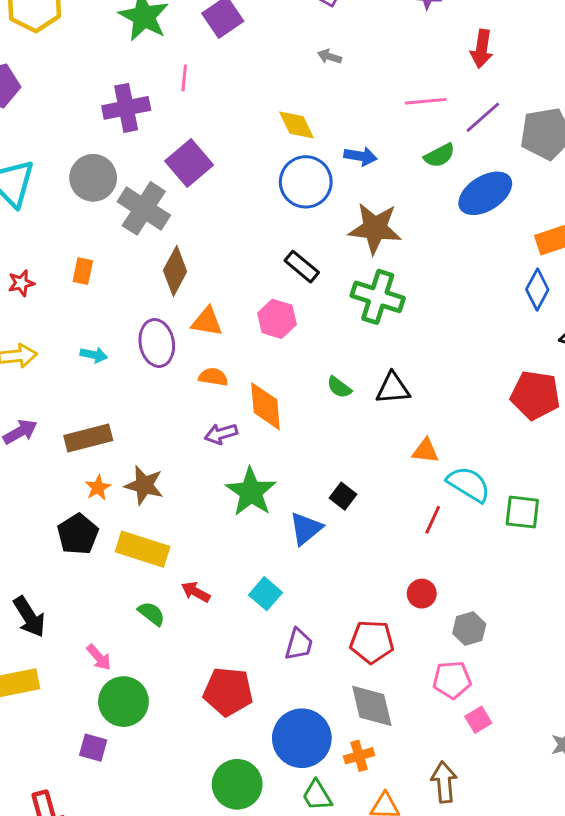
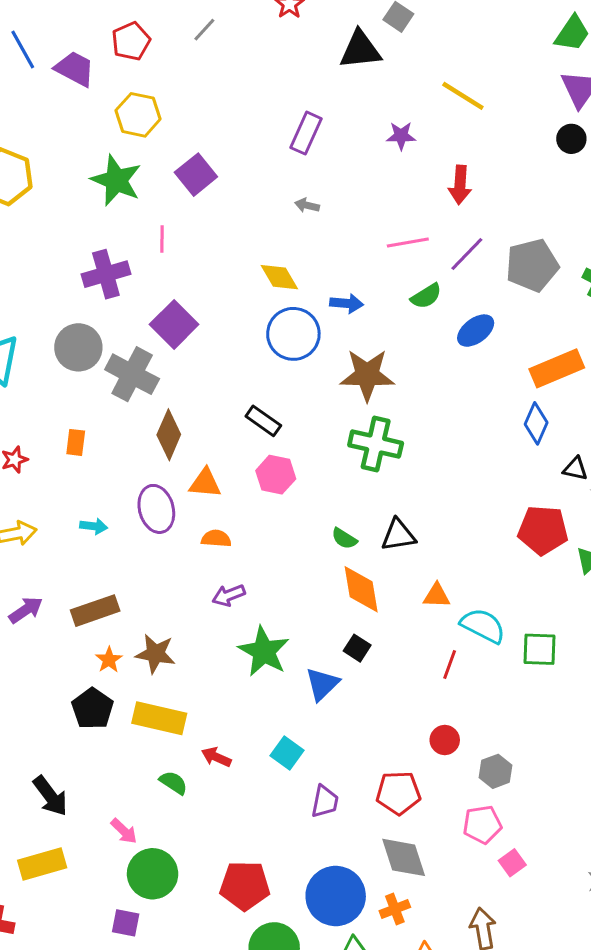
blue ellipse: (485, 193) -> (476, 331), size x0.7
black rectangle: (302, 267) -> (263, 421), moved
orange diamond: (265, 406) -> (361, 589), moved
red pentagon: (228, 692) -> (245, 886), moved

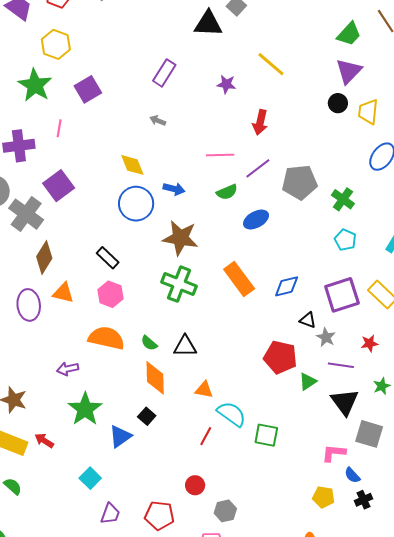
orange rectangle: (557, 368) -> (239, 279), moved, turned 68
blue diamond: (536, 423) -> (287, 286), turned 44
orange semicircle: (216, 539) -> (106, 338), moved, size x1.8
red arrow: (216, 757) -> (44, 441), moved

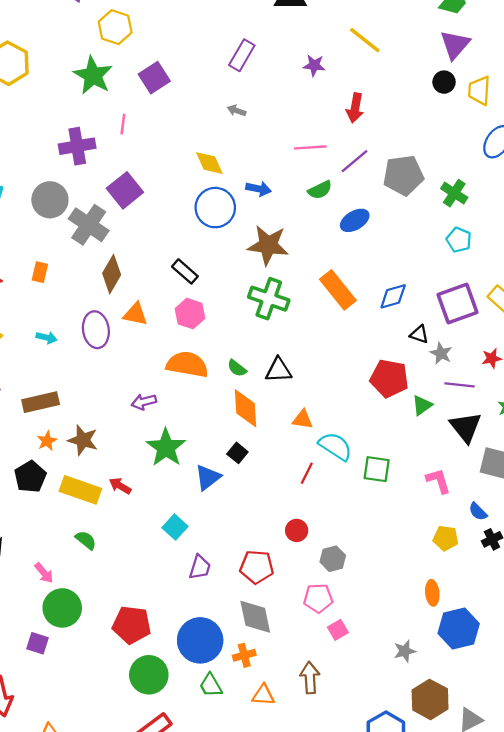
pink L-shape: (334, 453) -> (438, 481), moved, turned 70

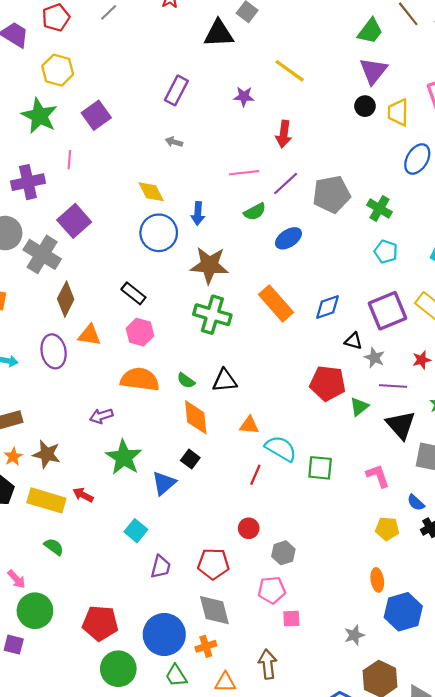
blue arrow: (258, 189) -> (198, 213), turned 85
pink square: (338, 630) -> (291, 619), turned 30

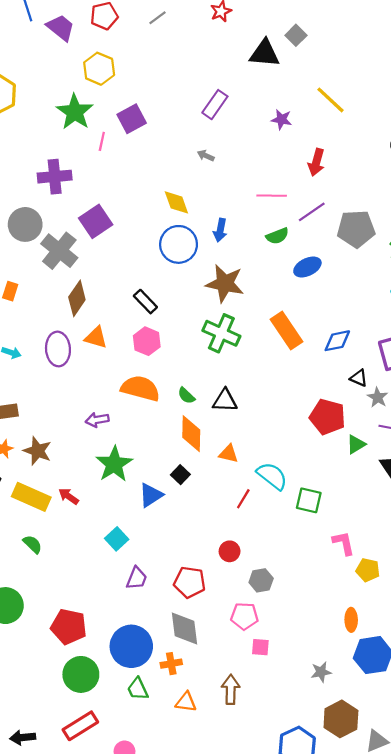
pink line: (69, 160) -> (102, 141), moved
orange triangle: (249, 425) -> (229, 454), moved
pink L-shape: (378, 476) -> (344, 543), moved

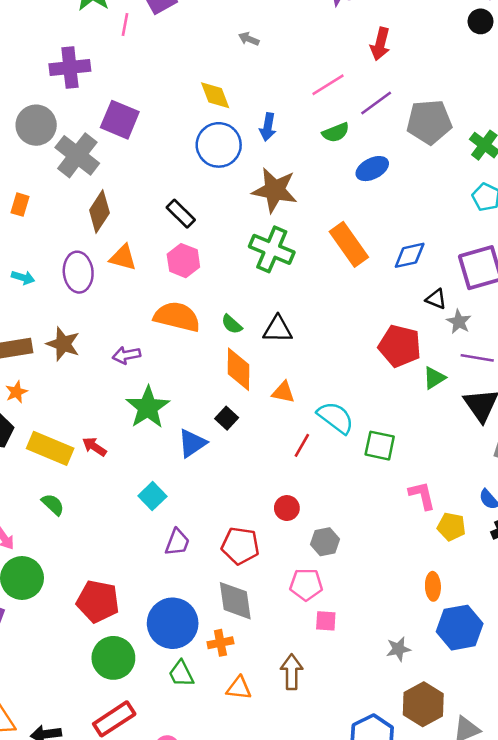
pink line: (272, 196) -> (328, 85), turned -32
purple square: (96, 221) -> (120, 120), turned -32
brown star: (37, 451) -> (63, 344), moved

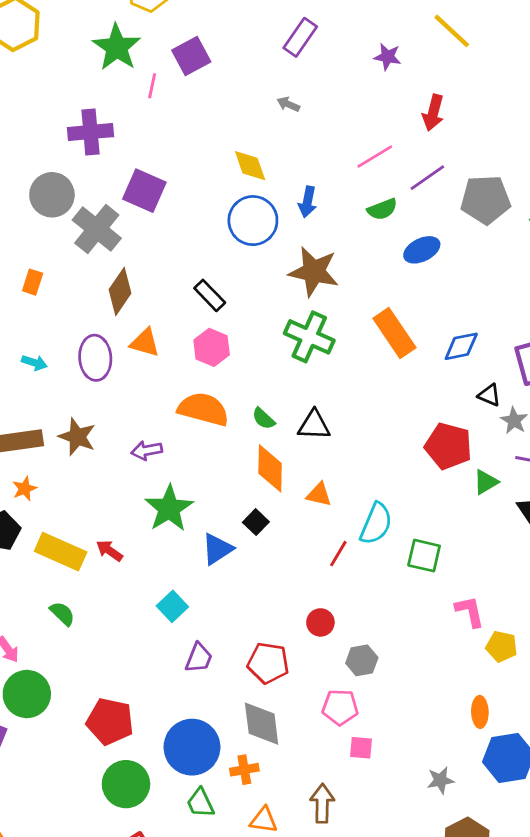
cyan semicircle: (336, 418) -> (376, 524), turned 75

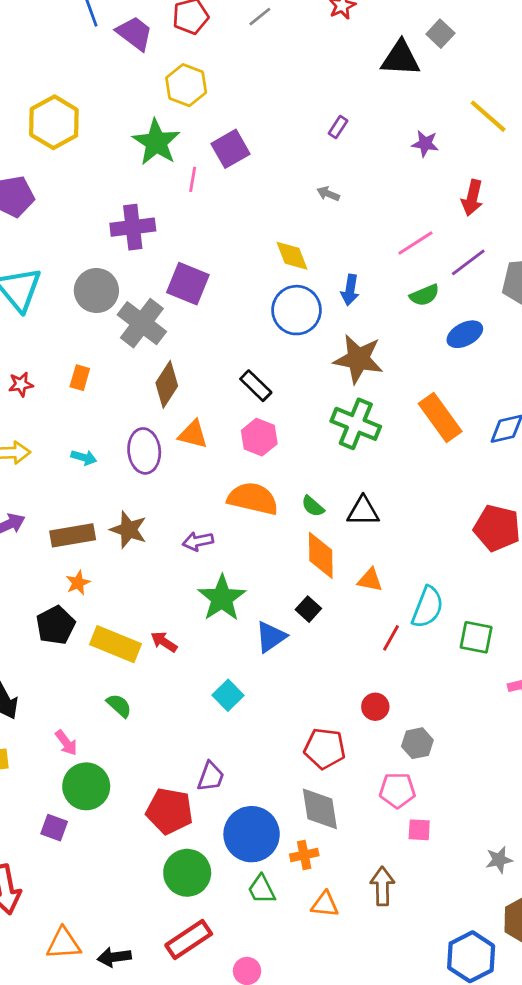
purple rectangle: (300, 37) -> (338, 127), size x0.6
purple trapezoid: (199, 658) -> (211, 777), moved

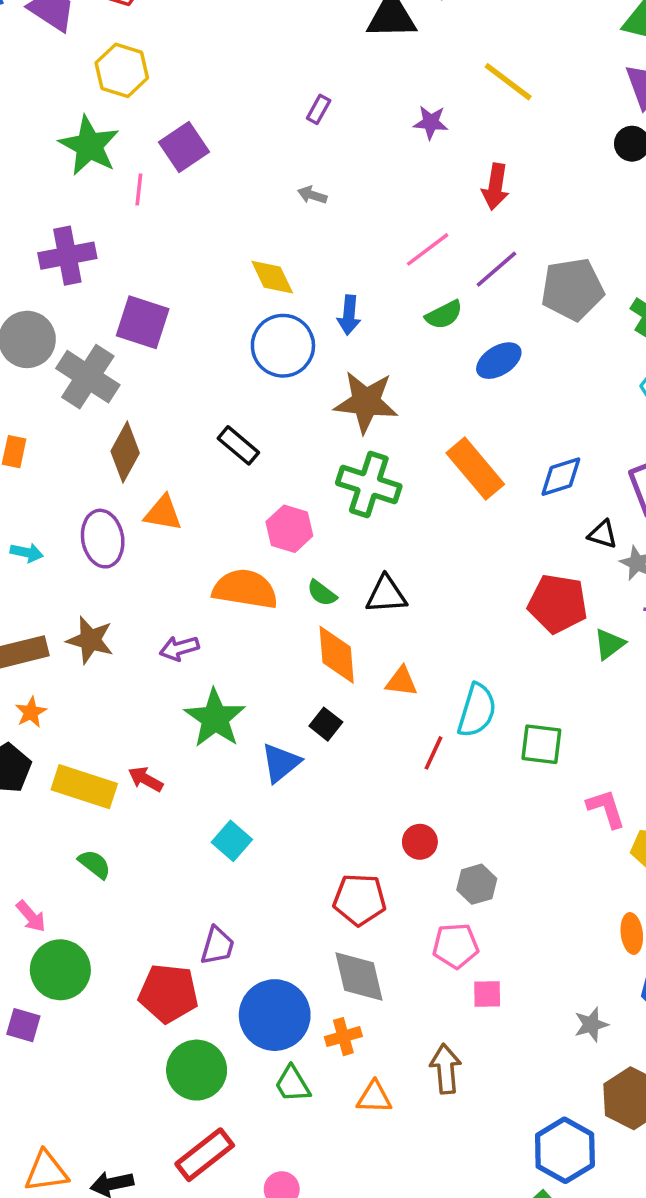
pink hexagon: (259, 437) -> (289, 529), moved

